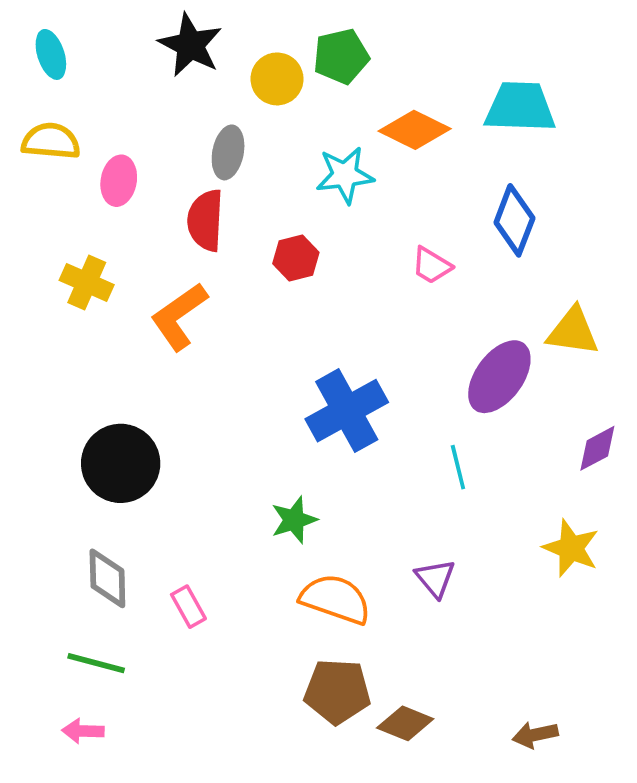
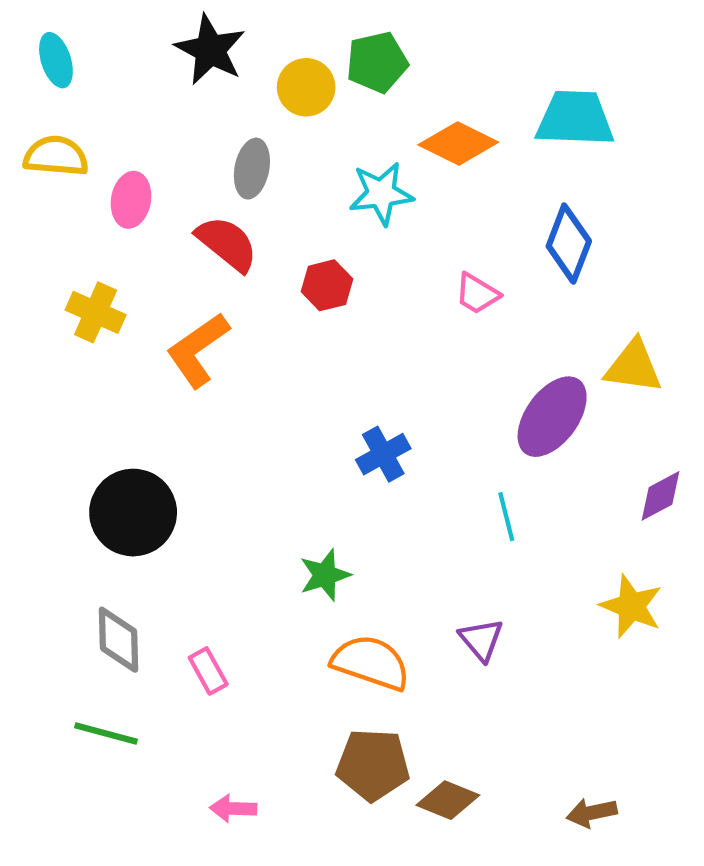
red semicircle: (205, 220) -> (227, 244), turned 126
blue cross: (347, 411) -> (383, 454), size x0.6
pink arrow: (83, 731) -> (233, 809), moved

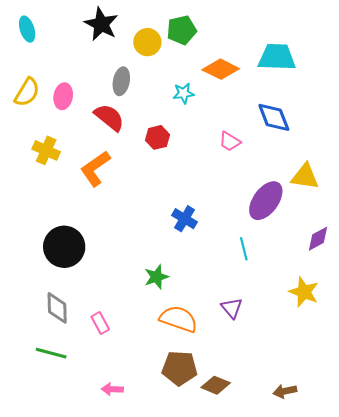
yellow semicircle: (56, 156) -> (27, 92), moved, turned 116
cyan star: (381, 194) -> (184, 93), size x0.7
blue diamond: (569, 244) -> (274, 117), turned -42
blue cross: (383, 454) -> (185, 219), turned -30

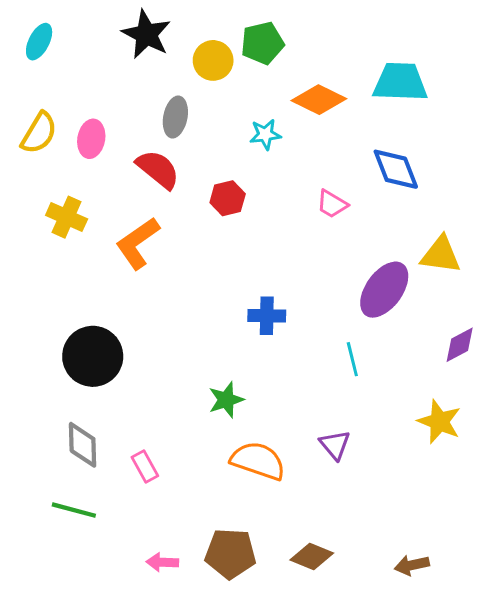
cyan ellipse: (27, 29) -> (39, 42), turned 45
blue cross: (185, 219) -> (267, 316), turned -30
brown pentagon: (180, 368) -> (230, 554), moved

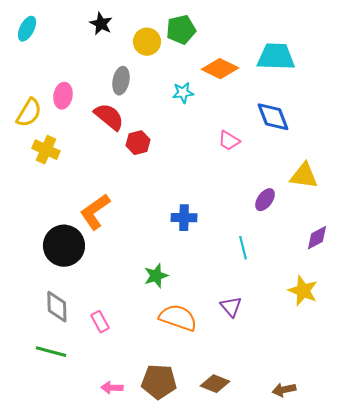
black star: (146, 34) -> (101, 24), size x0.7
yellow semicircle: (39, 133) -> (29, 113), moved
red hexagon: (228, 198) -> (138, 143), moved
orange L-shape: (138, 243) -> (95, 212), moved
purple ellipse: (384, 290) -> (265, 200), size x0.6

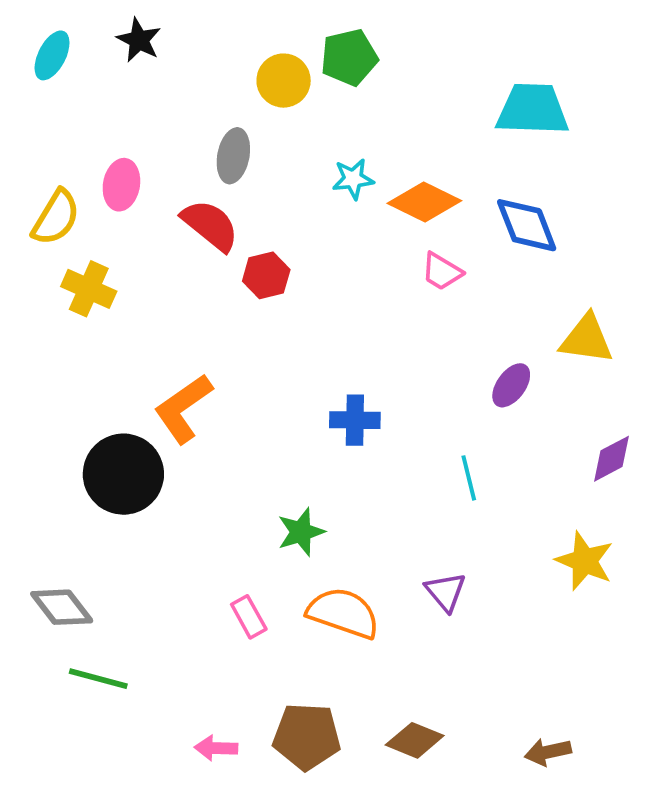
black star: (101, 24) -> (139, 40), moved
orange diamond: (220, 69) -> (424, 202), moved
gray diamond: (57, 307) -> (62, 607), moved, turned -36
pink rectangle: (100, 322) -> (249, 617), moved

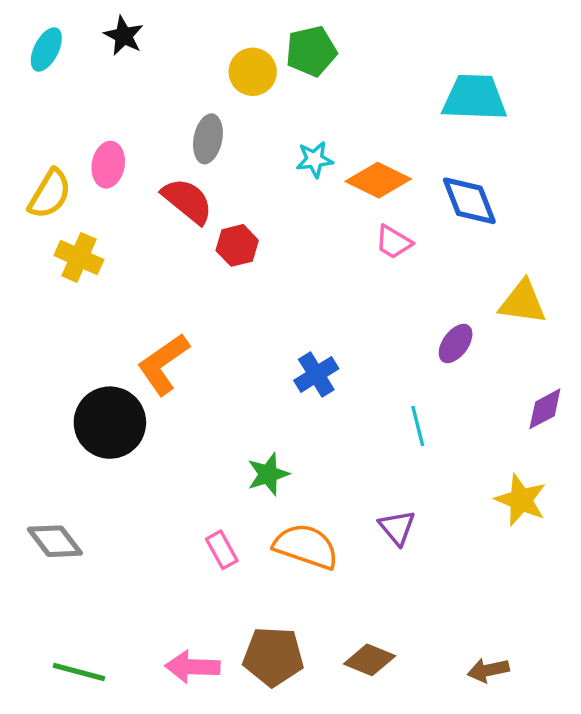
blue cross: (355, 420) -> (316, 374), turned -33
green line: (98, 679) -> (79, 672), moved
pink arrow: (216, 748) -> (192, 667), size x1.4

